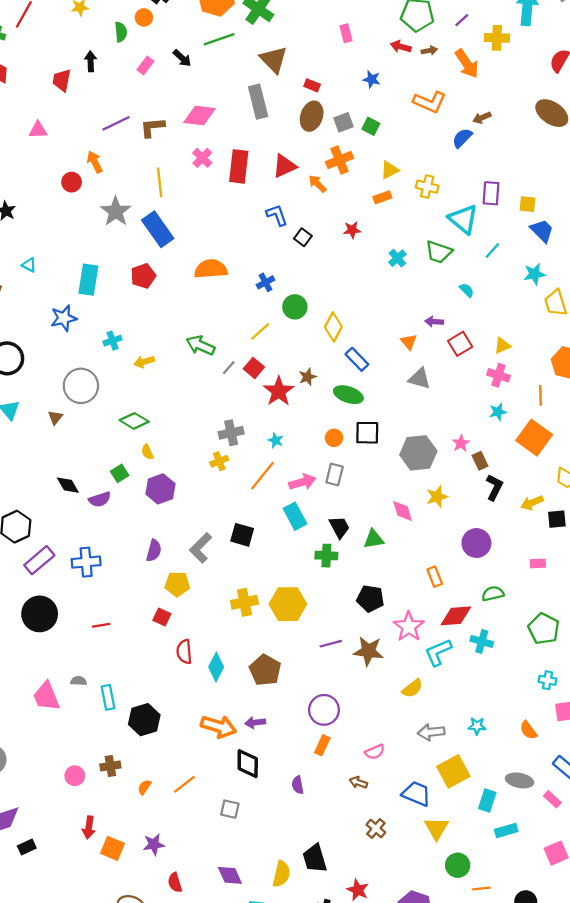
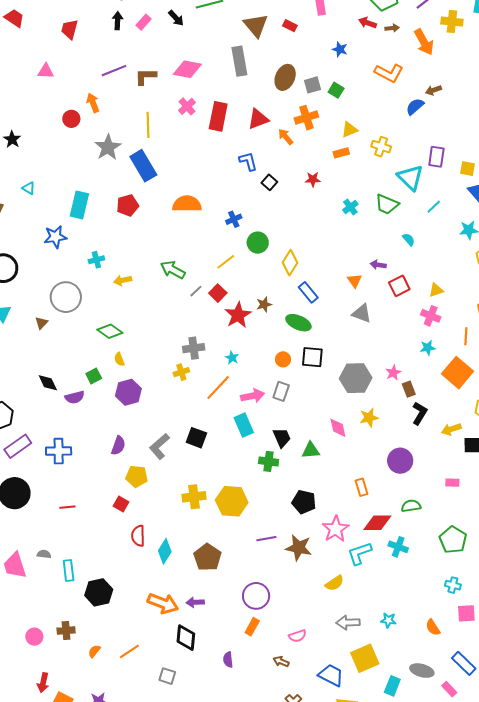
black arrow: (91, 61) -> (118, 21), moved
red rectangle: (312, 85) -> (290, 26), moved

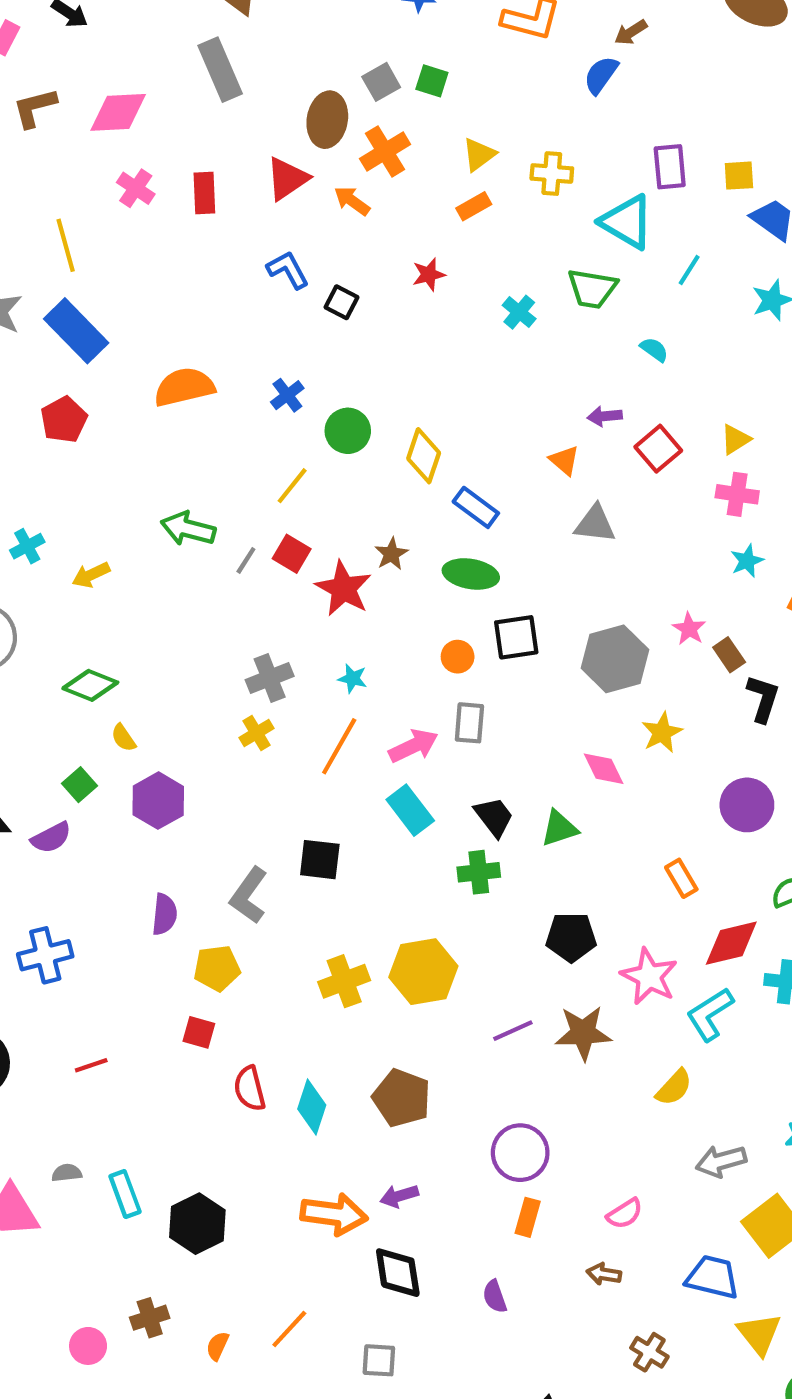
brown L-shape: (146, 76) -> (35, 108), moved
brown ellipse: (285, 77) -> (327, 120), moved
red rectangle: (218, 116) -> (204, 193), size x0.7

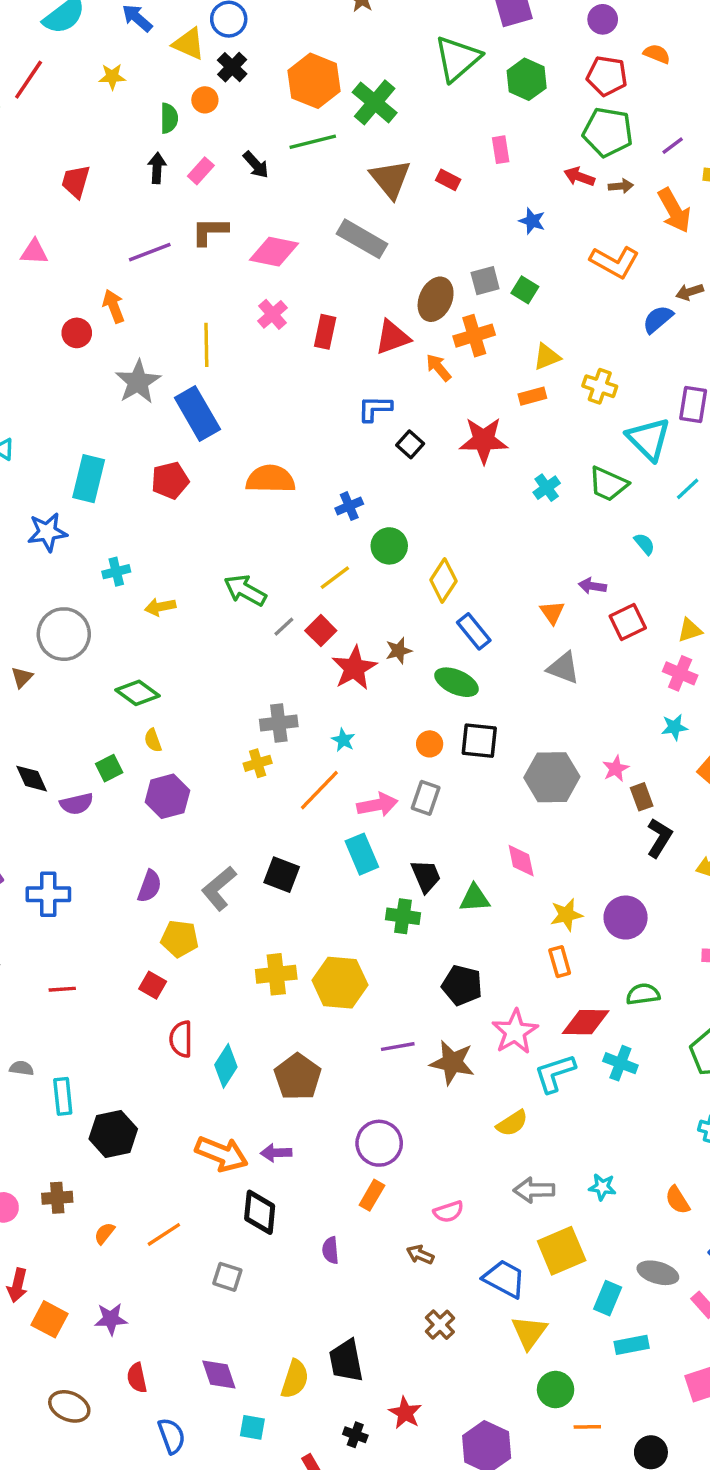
gray rectangle: (220, 70) -> (362, 239), turned -51
blue L-shape: (288, 270) -> (375, 408), turned -75
red star: (429, 274) -> (484, 440), size x1.8
yellow star: (662, 733) -> (566, 915), moved

